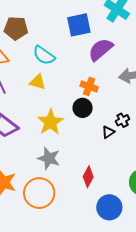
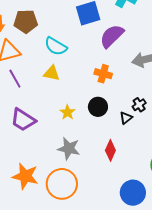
black circle: (83, 108) -> (98, 107), moved
yellow star: (50, 122) -> (67, 112), size x0.6
red diamond: (88, 177) -> (110, 150), moved

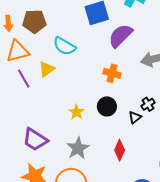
yellow triangle: (52, 73) -> (47, 69), moved, turned -48
purple trapezoid: (23, 120) -> (35, 140), moved
gray star: (69, 149) -> (78, 148), turned 30

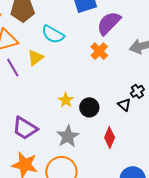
orange cross: (112, 73) -> (99, 51), moved, turned 30
black circle: (107, 106) -> (89, 107), moved
black triangle: (135, 117) -> (124, 105), turned -40

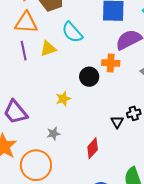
orange cross: (99, 51) -> (111, 63), turned 30
black circle: (89, 107) -> (89, 77), moved
gray star: (68, 136) -> (53, 134), size x0.6

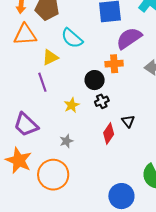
purple line: (24, 51) -> (42, 82), moved
black cross: (134, 113) -> (102, 101), moved
red diamond: (93, 148) -> (109, 134), moved

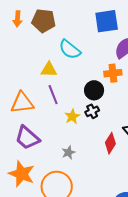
orange triangle: (25, 35) -> (22, 103), moved
yellow triangle: (50, 57) -> (49, 70), turned 30
purple line: (42, 82) -> (53, 95), moved
black cross: (102, 101) -> (92, 111), moved

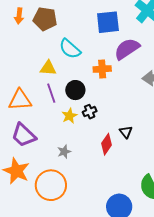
orange cross: (113, 73) -> (102, 69), moved
black circle: (94, 90) -> (75, 90), moved

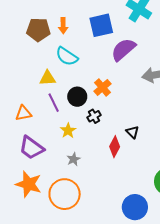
orange arrow: (19, 16) -> (63, 26), moved
orange cross: (102, 69) -> (103, 87), moved, turned -30
orange triangle: (20, 100) -> (23, 113), size x0.7
yellow star: (69, 116) -> (68, 131), moved

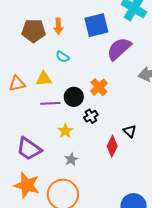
cyan semicircle: (67, 56) -> (63, 57), size x0.6
purple line: (54, 103) -> (50, 103), turned -66
orange triangle: (23, 113) -> (17, 84), moved

